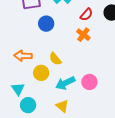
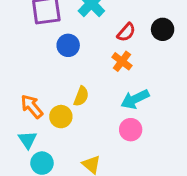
orange arrow: (23, 56) -> (32, 106), moved, turned 48
yellow semicircle: (55, 59) -> (81, 96), turned -120
cyan arrow: (65, 83) -> (135, 99), moved

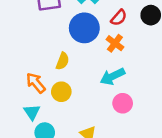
blue circle: (68, 45) -> (84, 28), moved, size x1.5
yellow semicircle: (81, 96) -> (63, 61), moved
cyan arrow: (135, 99) -> (112, 76), moved

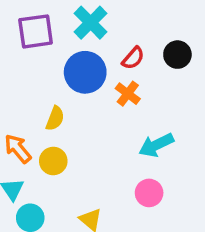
cyan arrow: (112, 76) -> (156, 145), moved
pink circle: (123, 103) -> (149, 193), moved

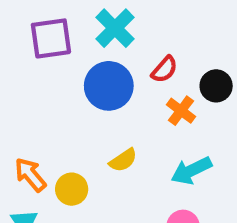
black circle: (177, 55) -> (216, 86), moved
orange cross: (128, 94) -> (181, 111), moved
yellow semicircle: (55, 118) -> (123, 160), moved, turned 35

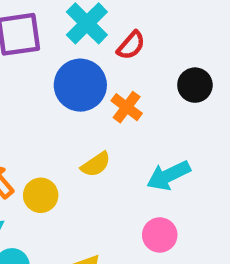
red semicircle: (164, 69) -> (131, 45), moved
orange cross: (181, 111) -> (127, 107), moved

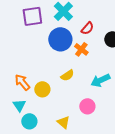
red semicircle: (131, 45) -> (87, 28), moved
pink circle: (160, 235) -> (87, 106), moved

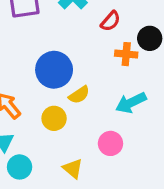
blue circle: (60, 39) -> (54, 70), moved
orange cross: (81, 49) -> (126, 54), moved, turned -32
yellow circle: (42, 89) -> (54, 118), moved

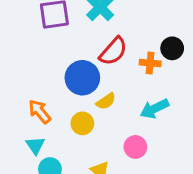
red semicircle: (110, 21) -> (113, 51), moved, size x1.5

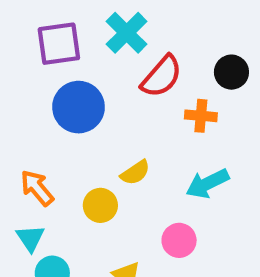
black circle: (172, 48) -> (231, 72), moved
red semicircle: (113, 51) -> (162, 76), moved
blue circle: (82, 78) -> (79, 107), moved

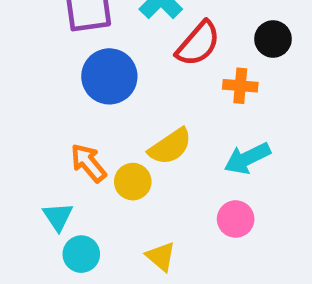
yellow semicircle: (135, 173) -> (170, 147), size x1.4
orange arrow: (37, 188) -> (88, 163), moved
pink circle: (179, 240) -> (236, 219), moved

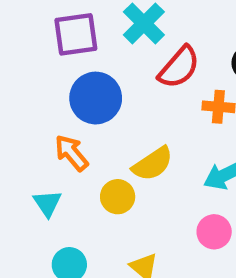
orange arrow: (88, 163) -> (72, 153), moved
cyan triangle: (58, 217) -> (47, 203), moved

